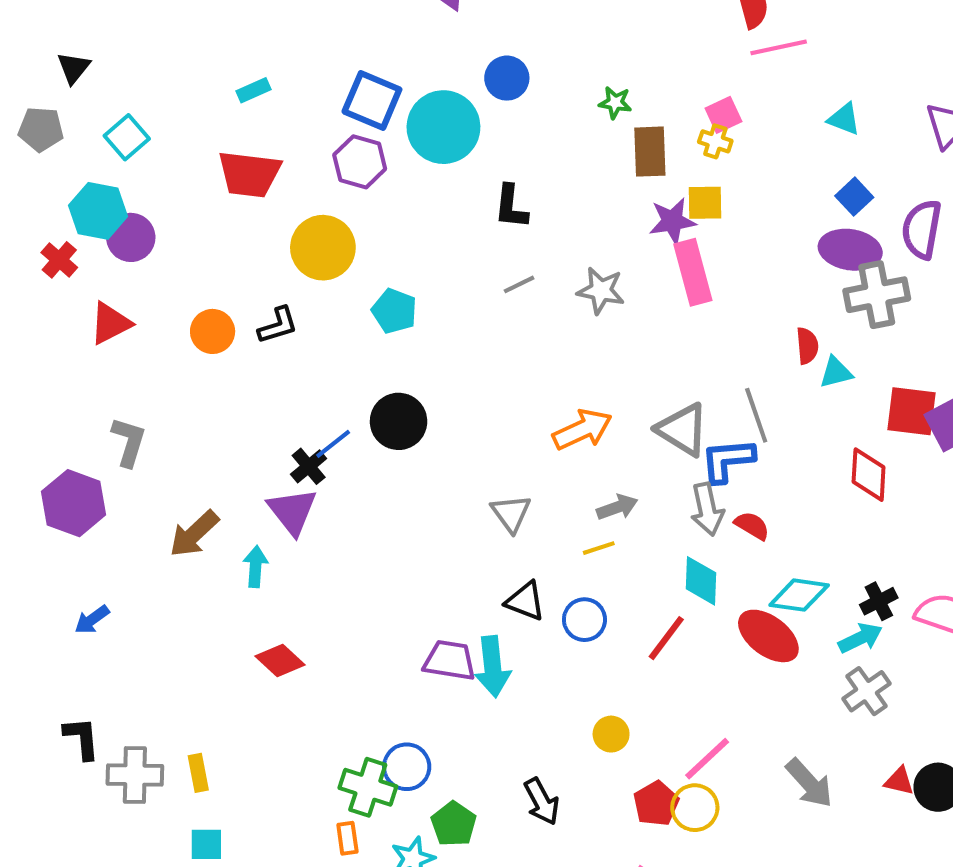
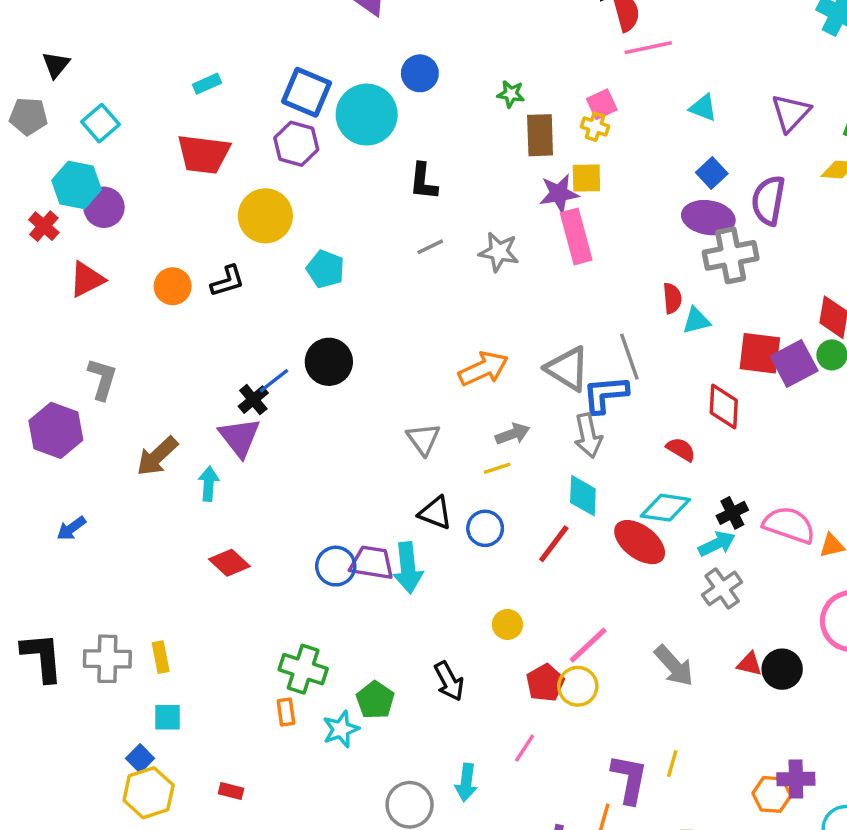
red semicircle: (752, 526) -> (681, 449), moved
black L-shape: (82, 738) -> (42, 657), moved, size x1.4
blue circle: (407, 767) -> (336, 566), moved

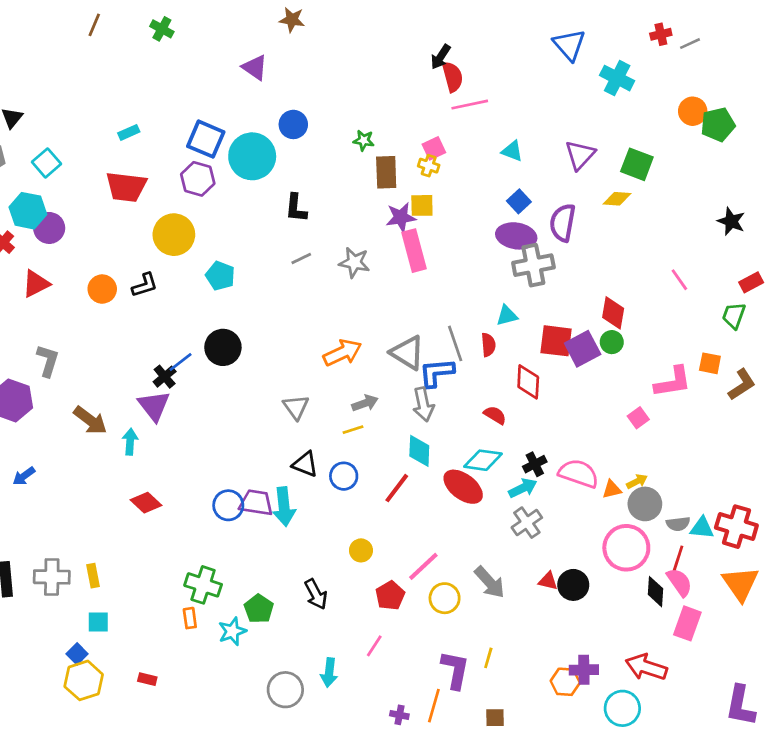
red semicircle: (672, 298) -> (488, 345), moved
brown arrow: (157, 456) -> (90, 420), turned -100
yellow circle: (578, 686) -> (445, 598), moved

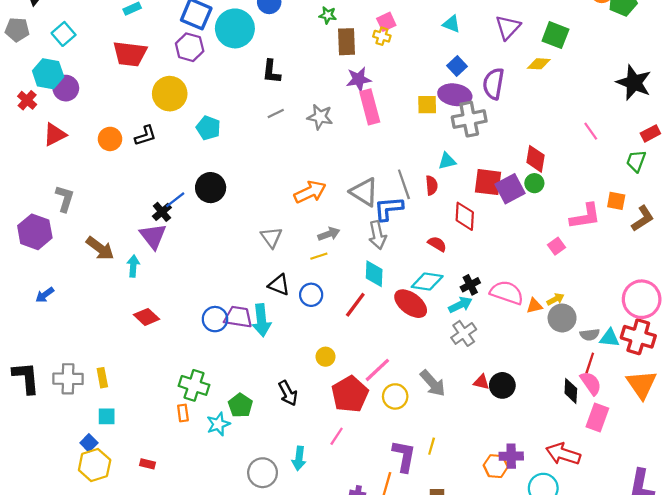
yellow square: (422, 205) -> (427, 105), moved
black star: (731, 221) -> (634, 83), size x1.5
pink circle: (626, 548) -> (642, 299), moved
red pentagon: (390, 596) -> (350, 394), size x1.5

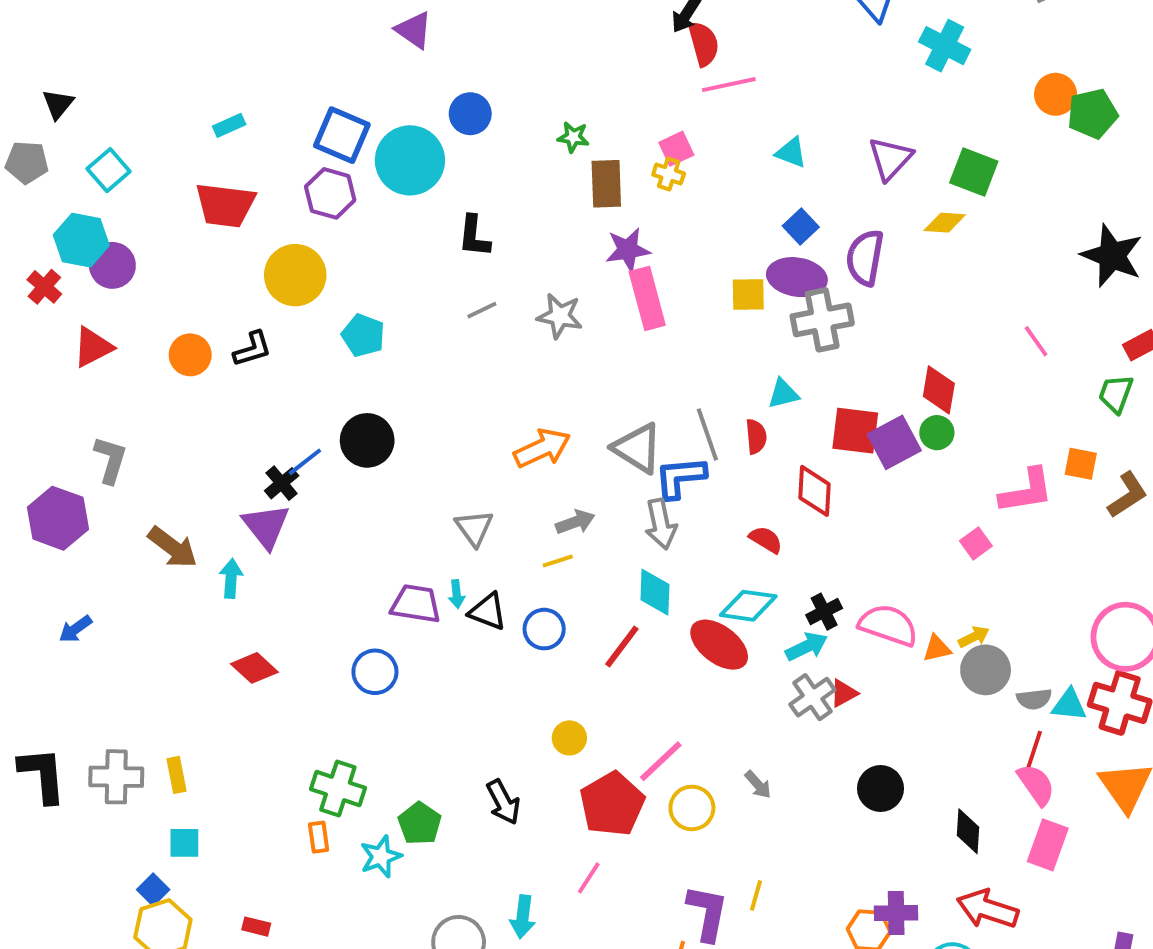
purple trapezoid: (238, 317) -> (416, 604), moved
cyan arrow: (261, 320) -> (457, 594), moved, size x0.5
red triangle: (481, 382) -> (844, 693), moved, turned -42
gray arrow: (433, 383) -> (758, 785), size x0.6
black diamond: (571, 391) -> (968, 831), moved

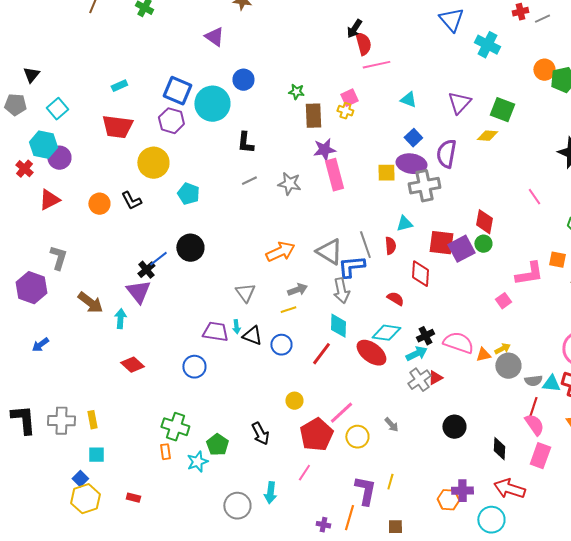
black L-shape: (252, 349) -> (131, 201), turned 80

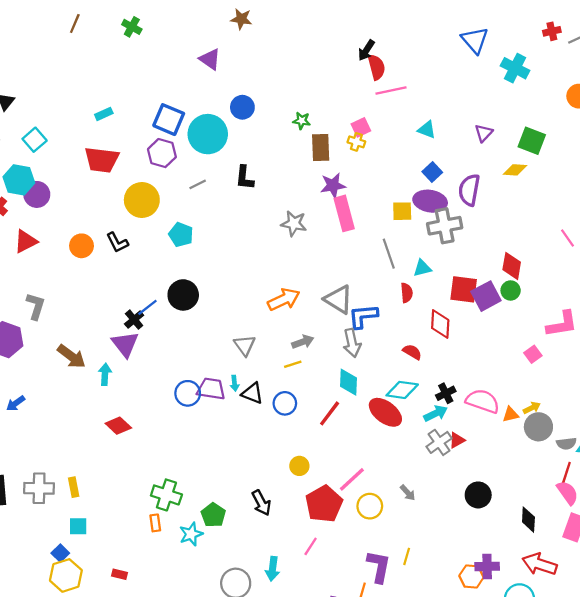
purple triangle: (459, 103) -> (484, 133), size x0.7
gray line: (249, 181) -> (198, 184), moved
gray line: (365, 245) -> (389, 254), moved
blue circle: (194, 367) -> (188, 393), moved

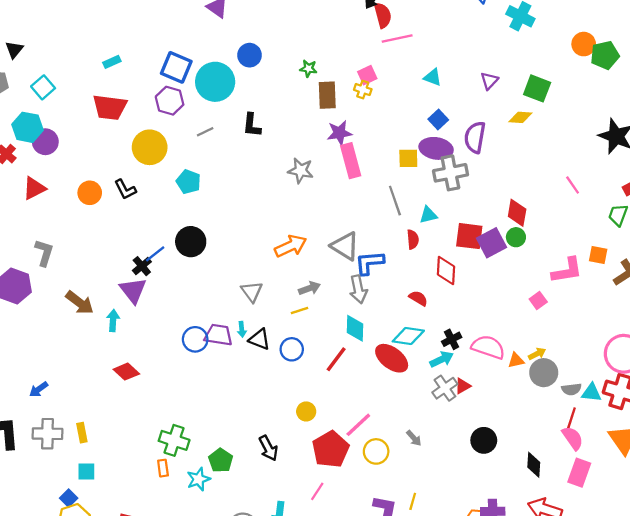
blue arrow: (16, 403) -> (39, 389), moved

